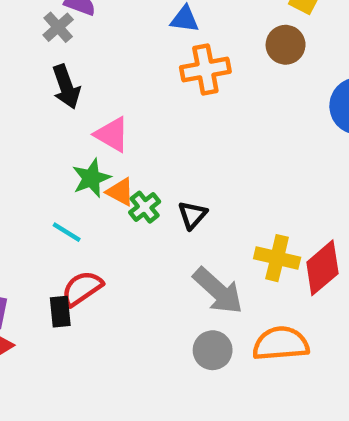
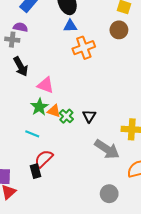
gray cross: (58, 27) -> (12, 40), turned -32
gray circle: (213, 350) -> (109, 194), moved

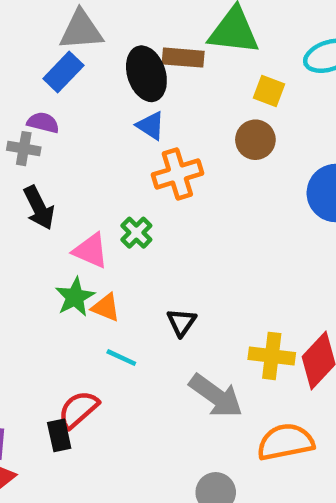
blue triangle: (70, 26) -> (151, 126), turned 32
green cross: (66, 116) -> (136, 233), moved
cyan line: (32, 134) -> (121, 358), moved

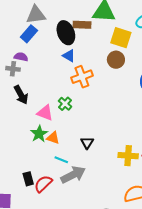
yellow square: (269, 91) -> (121, 38), size x1.5
gray arrow: (216, 396) -> (73, 175), moved, turned -60
black rectangle: (59, 435) -> (28, 179), moved

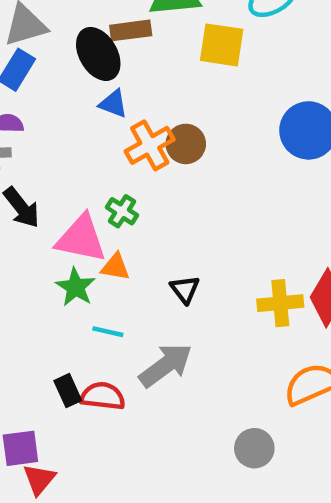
brown circle: (116, 60) -> (186, 144), moved
pink triangle: (45, 113) -> (81, 238), size x1.4
orange triangle: (53, 138) -> (115, 267), moved
cyan line: (61, 160) -> (108, 332), moved
red semicircle: (43, 184) -> (103, 396), turned 60

